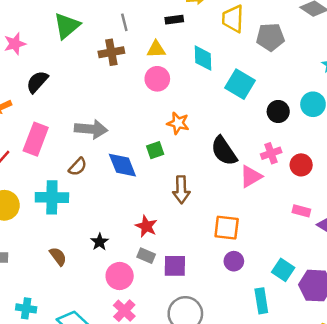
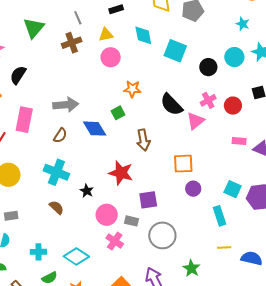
cyan cross: (52, 197) -> (56, 172), moved, turned 30
red star: (146, 226) -> (121, 173), size x1.4
gray rectangle: (146, 256) -> (132, 221), moved

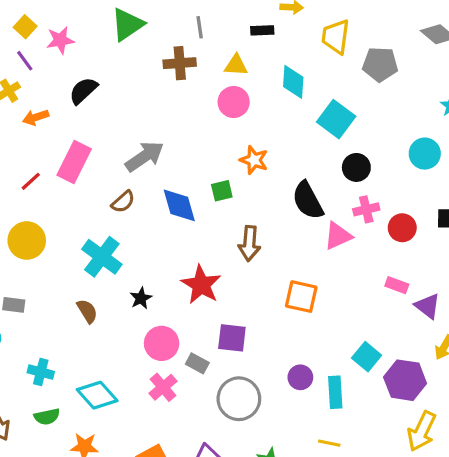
black circle: (208, 67) -> (356, 167), moved
gray arrow: (66, 105) -> (145, 156), turned -45
purple circle: (193, 189) -> (300, 377), moved

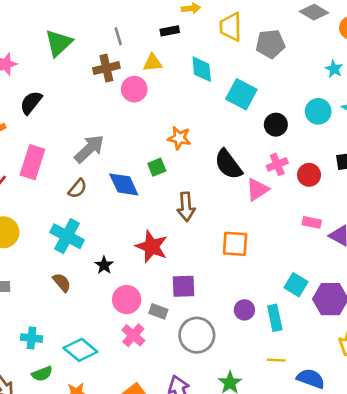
pink circle: (234, 102) -> (134, 89), moved
black circle: (356, 167) -> (276, 125), moved

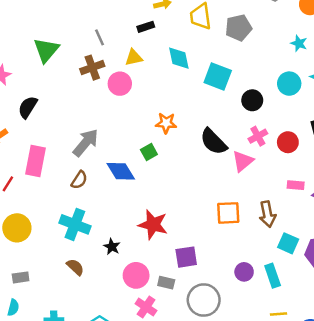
brown arrow: (186, 207) -> (267, 214), moved

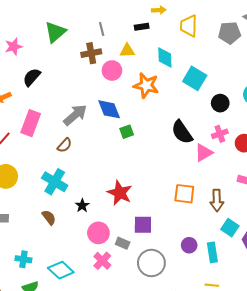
gray pentagon: (238, 28) -> (230, 33), moved
orange star: (166, 123) -> (146, 85), moved, size x1.4
blue diamond: (121, 171) -> (109, 109), moved

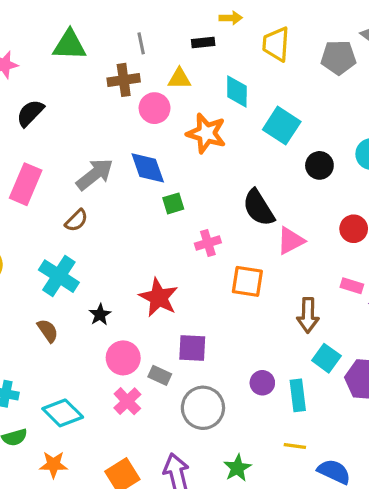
green triangle: (55, 32) -> (70, 45), turned 40
pink cross: (220, 134) -> (208, 243), moved
orange square: (184, 194) -> (247, 281), moved

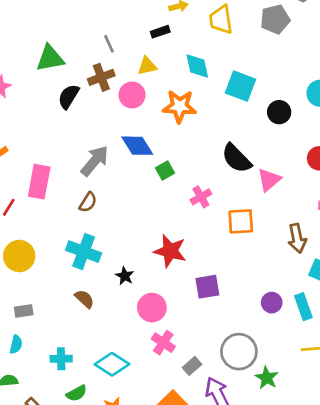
black semicircle: (30, 113) -> (69, 97), moved
gray rectangle: (160, 375) -> (192, 366), moved, turned -54
gray circle: (203, 408) -> (239, 352), moved

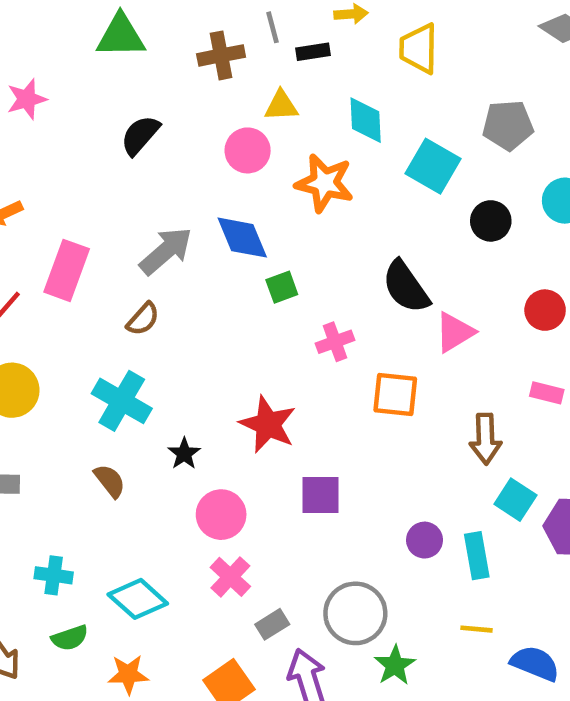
gray pentagon: (275, 19) -> (508, 125), moved
gray line: (109, 44) -> (273, 27), moved
green triangle: (50, 58) -> (121, 36), moved
brown cross: (101, 77) -> (221, 55), moved

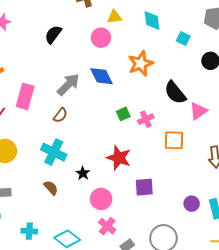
cyan square: (433, 166) -> (183, 39), size x0.6
orange star: (324, 183) -> (141, 64), moved, turned -30
green square: (282, 287) -> (123, 114), moved

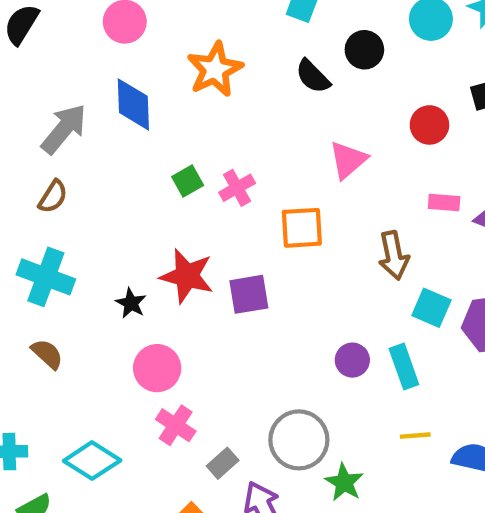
blue diamond: (101, 76) -> (133, 104), turned 30
black semicircle: (175, 93) -> (313, 76), moved, size x0.7
black star: (83, 173) -> (131, 303), moved
purple square: (144, 187) -> (249, 294), moved

